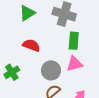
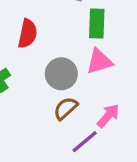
red semicircle: (31, 45) -> (28, 34), turned 84

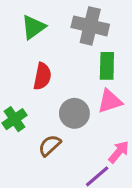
brown semicircle: (66, 108) -> (50, 145), moved

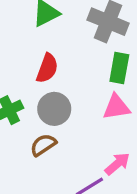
gray circle: (74, 113) -> (54, 109), moved

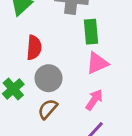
pink arrow: (117, 164) -> (94, 100), moved

